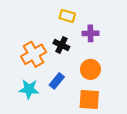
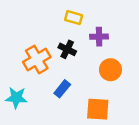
orange circle: (90, 69) -> (110, 70), moved
cyan star: (29, 89) -> (16, 98), moved

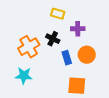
blue rectangle: (62, 89) -> (67, 58), moved, turned -56
cyan star: (16, 98) -> (24, 76), moved

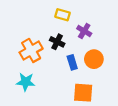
purple cross: (78, 29) -> (84, 31), turned 32

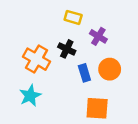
orange cross: (31, 50) -> (36, 59), turned -30
cyan star: (26, 82) -> (30, 96), turned -30

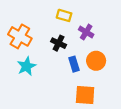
orange cross: (36, 59) -> (20, 36), moved
cyan star: (30, 96) -> (27, 66), moved

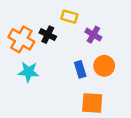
black cross: (59, 43) -> (48, 35), moved
cyan star: (27, 66) -> (29, 72), turned 30

